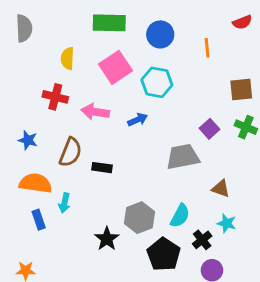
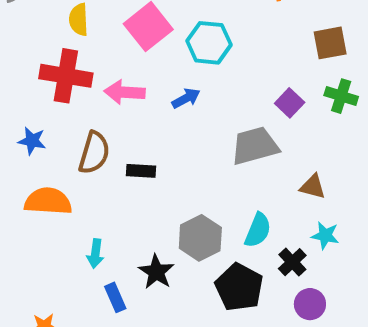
red cross: (55, 97) -> (66, 76), size x1.4
cyan arrow: (64, 203) -> (95, 254), moved
blue rectangle: (39, 220) -> (115, 297), moved

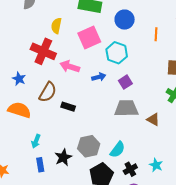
purple square: (290, 103) -> (125, 82), moved
brown triangle: (313, 187) -> (153, 119), moved
cyan star: (325, 235) -> (156, 165), moved

